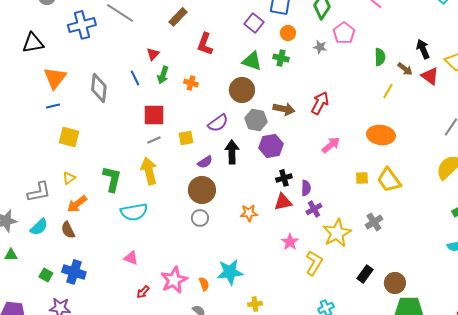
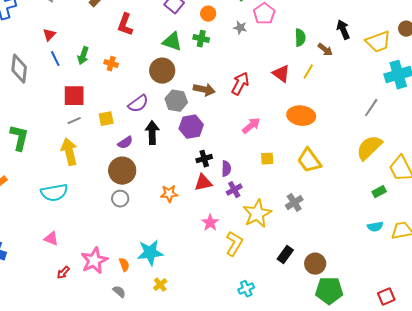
red triangle: (153, 54) -> (49, 35), moved
red triangle: (430, 76) -> (281, 74), moved
yellow square: (362, 178) -> (267, 159), moved
green L-shape: (112, 179) -> (19, 138), moved
yellow cross: (255, 304) -> (160, 285), moved, turned -32

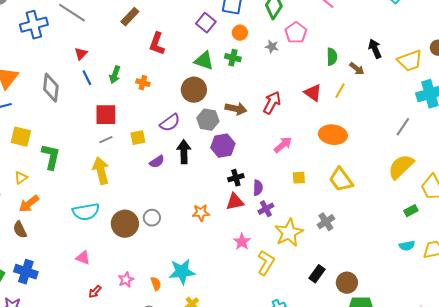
brown circle: (122, 171) -> (125, 224), moved
pink star: (94, 261) -> (126, 280), size x0.6

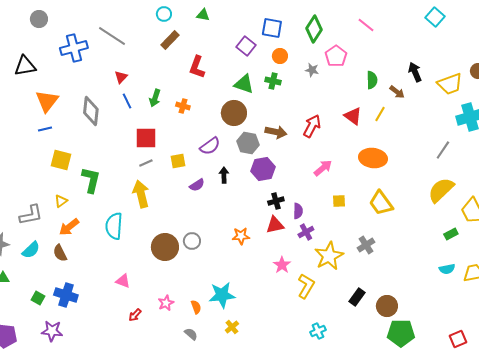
black arrow: (184, 152) -> (224, 175), size x0.7
cyan semicircle: (86, 212) -> (114, 226), moved, turned 104

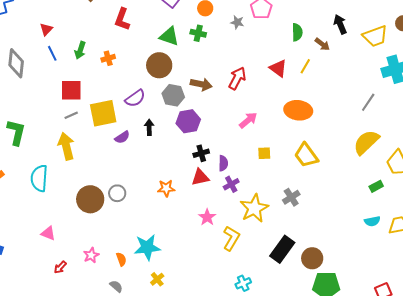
orange cross: (183, 106) -> (108, 58), turned -32
yellow square: (178, 161) -> (103, 113), size x1.8
black rectangle: (357, 297) -> (282, 249), size x1.5

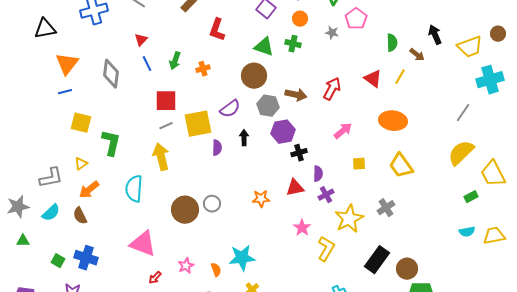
purple semicircle: (122, 137) -> (217, 148), turned -56
black cross: (201, 153) -> (299, 153), moved
pink triangle: (48, 233) -> (143, 244), size x1.8

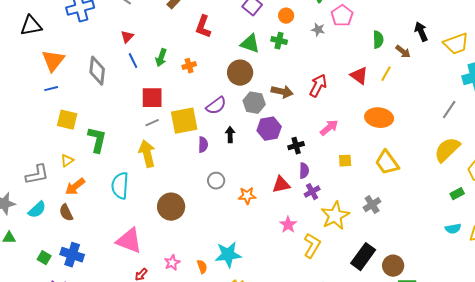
black cross: (299, 153) -> (296, 146), moved
gray circle: (212, 204) -> (216, 181), moved

